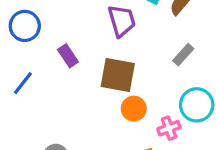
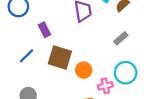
brown square: (118, 75) -> (60, 58), moved
blue line: (23, 83) -> (27, 56), moved

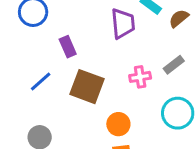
orange circle: (84, 70) -> (118, 124), moved
pink cross: (105, 86) -> (140, 77), moved

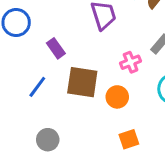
orange circle: (118, 124) -> (117, 97), moved

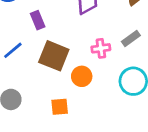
orange square: (129, 139) -> (60, 107), moved

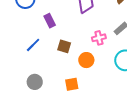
brown square: (54, 56) -> (64, 46), size x0.6

